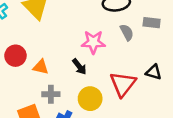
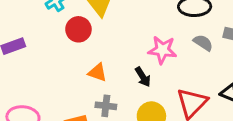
gray semicircle: (127, 32) -> (203, 43), turned -35
red circle: (15, 56) -> (78, 29), moved

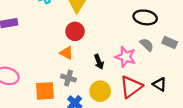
red circle: (78, 29) -> (75, 31), moved
pink star: (162, 50) -> (126, 57), moved

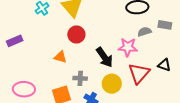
gray semicircle: (147, 45) -> (144, 32), turned -48
orange triangle: (67, 53) -> (60, 57), moved
black arrow: (99, 62) -> (104, 57), size x1.5

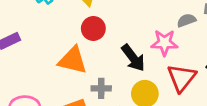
orange triangle: (60, 57) -> (73, 60), size x1.6

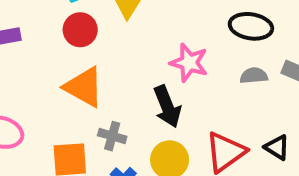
red circle: (93, 28) -> (80, 30), moved
pink star: (164, 43) -> (189, 63), moved

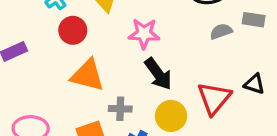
pink star: (189, 63) -> (144, 34), moved

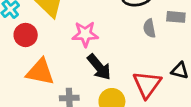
gray semicircle: (221, 31) -> (149, 28), turned -78

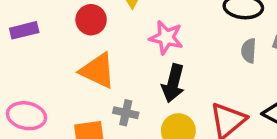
black arrow: (99, 67) -> (173, 83), turned 40

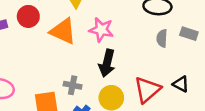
red circle: (91, 20) -> (28, 16), moved
orange triangle: (98, 71) -> (63, 31), moved

